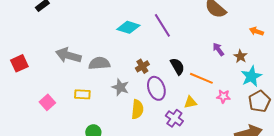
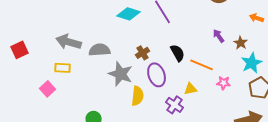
gray star: (120, 87) -> (121, 74), size x1.4
yellow rectangle: (82, 94) -> (63, 68), moved

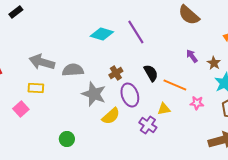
yellow semicircle: (138, 96) -> (111, 116), turned 42

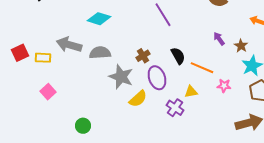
cyan diamond: (102, 34) -> (99, 19), moved
yellow rectangle: (36, 88) -> (43, 58), moved
green circle: (67, 139) -> (83, 126), moved

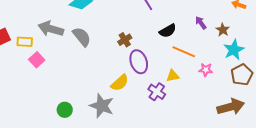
gray semicircle: (100, 53) -> (82, 37), turned 55
black semicircle: (178, 56) -> (168, 31), moved, turned 90
gray star: (121, 77) -> (102, 106), moved
pink square: (48, 92) -> (37, 60), moved

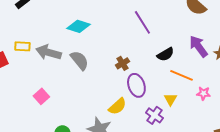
purple arrow: (201, 23) -> (198, 46), size x1.6
yellow rectangle: (25, 42) -> (22, 46), moved
pink square: (37, 60) -> (41, 96), moved
yellow triangle: (173, 76) -> (170, 99), turned -48

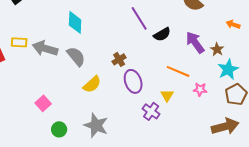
cyan diamond: (78, 26) -> (75, 22), turned 75
black semicircle: (165, 54) -> (162, 34), moved
pink square: (41, 96) -> (43, 103), moved
yellow semicircle: (117, 106) -> (92, 84), moved

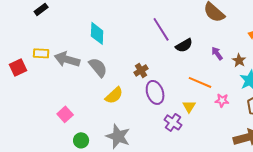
purple arrow: (195, 42) -> (217, 53), size x0.6

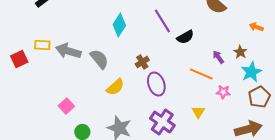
cyan diamond: (97, 33) -> (119, 25), moved, turned 30
purple arrow: (217, 53) -> (218, 57), moved
yellow triangle: (189, 106) -> (198, 112), moved
purple cross: (173, 122) -> (162, 122), moved, size x1.4

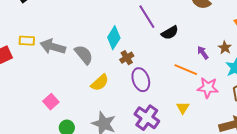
cyan diamond: (119, 25) -> (114, 38), moved
pink star: (223, 92) -> (208, 88), size x1.5

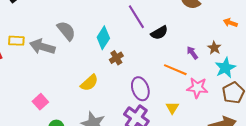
gray semicircle: (84, 55) -> (66, 31), moved
purple ellipse: (141, 80) -> (140, 89), moved

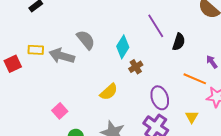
black semicircle: (159, 33) -> (179, 42), turned -42

